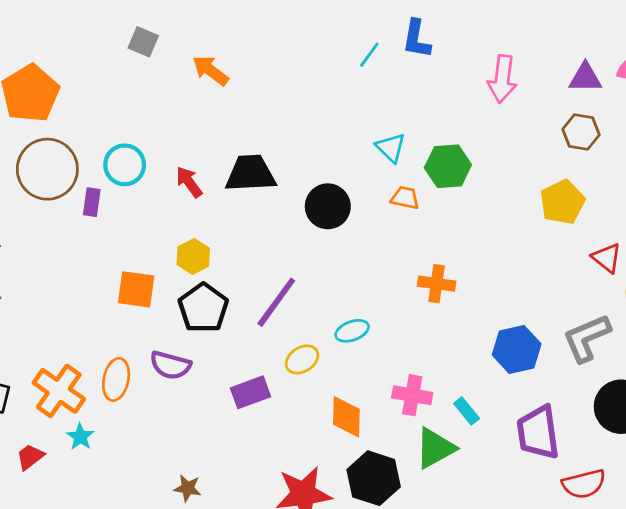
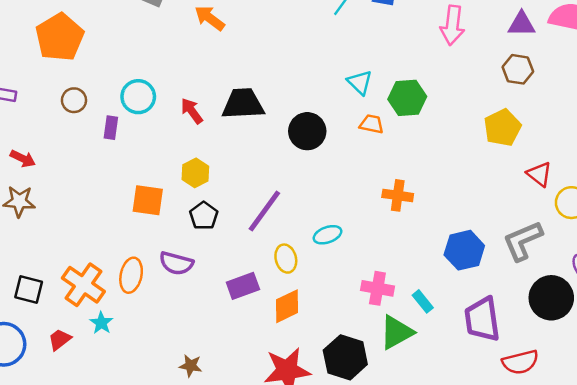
brown circle: (47, 169) -> (74, 100), size x0.5
black pentagon: (203, 308) -> (204, 216), size x0.7
yellow ellipse: (302, 359) -> (286, 259), turned -72
orange diamond: (346, 417) -> (287, 306), moved, turned 63

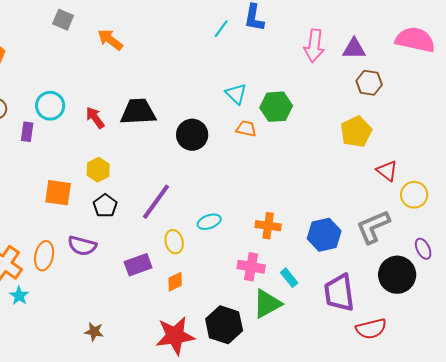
purple triangle: (522, 24) -> (354, 49), moved
orange cross: (398, 195) -> (268, 226), moved
orange diamond: (287, 306) -> (175, 282), size x0.7

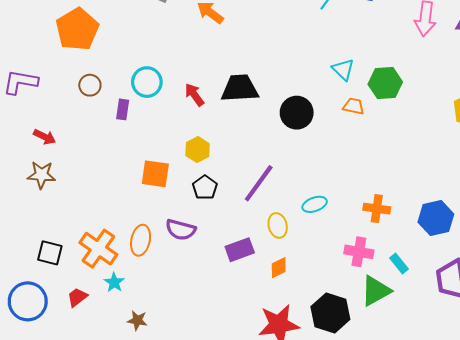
brown star: (94, 332) -> (137, 320), moved

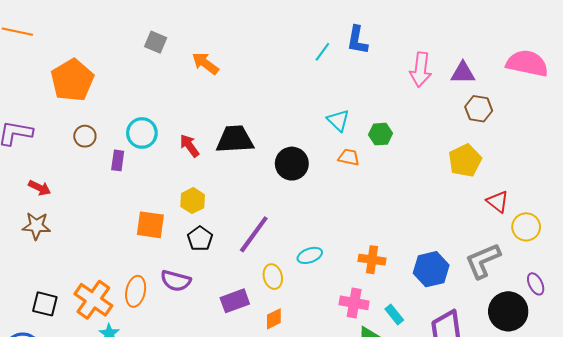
green hexagon: (385, 83) -> (380, 134), size x0.7

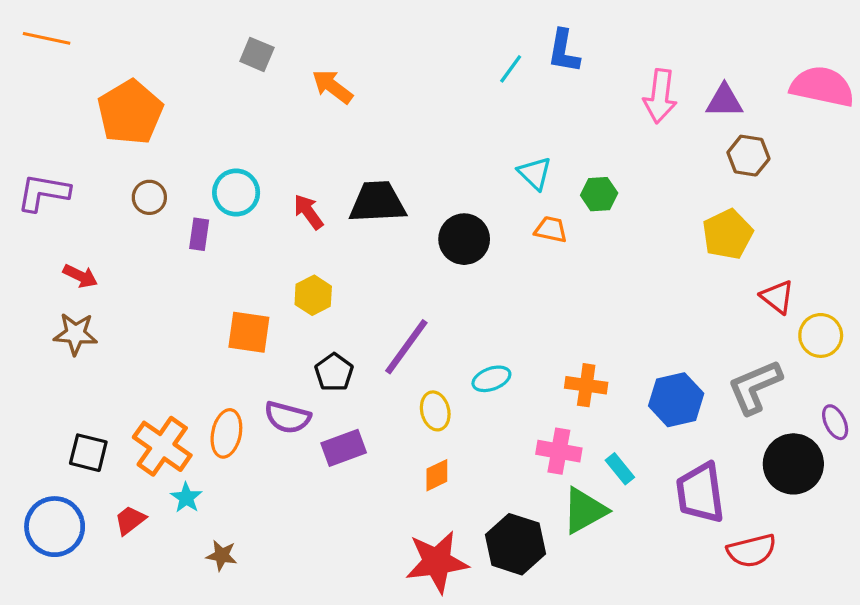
black pentagon: (200, 239) -> (334, 372), moved
purple rectangle: (235, 301) -> (344, 448), moved

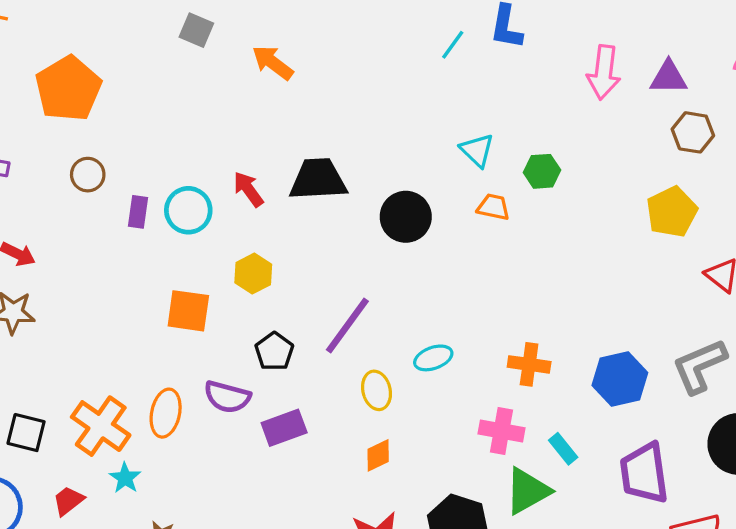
cyan circle: (236, 193) -> (188, 210), moved

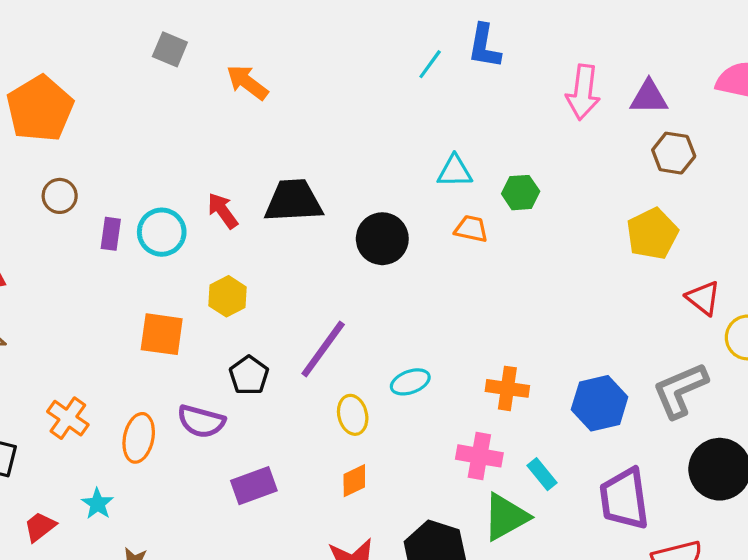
cyan triangle: (477, 150) -> (455, 171), turned -45
orange cross: (101, 426) -> (68, 418), moved, size x0.7
purple rectangle: (284, 428) -> (254, 486), moved

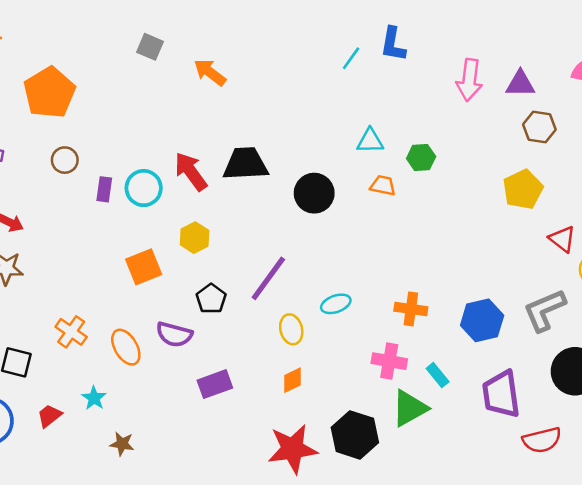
red arrow: (223, 211) -> (191, 172), size x1.4
orange square: (162, 334) -> (144, 267), turned -30
orange ellipse: (139, 438) -> (126, 347), turned -42

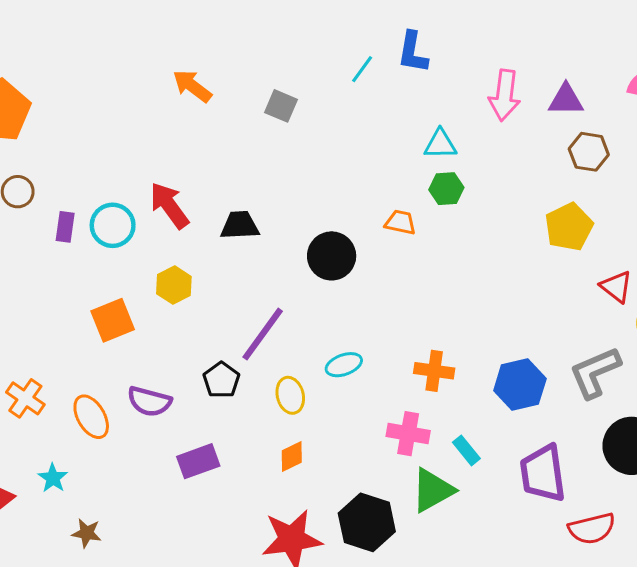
gray square: (150, 47) -> (281, 106), moved
cyan triangle: (370, 141) -> (440, 144), moved
black trapezoid: (245, 164) -> (240, 225), moved, size x0.7
black circle: (314, 193) -> (332, 256), moved
black pentagon: (211, 299) -> (221, 380), moved

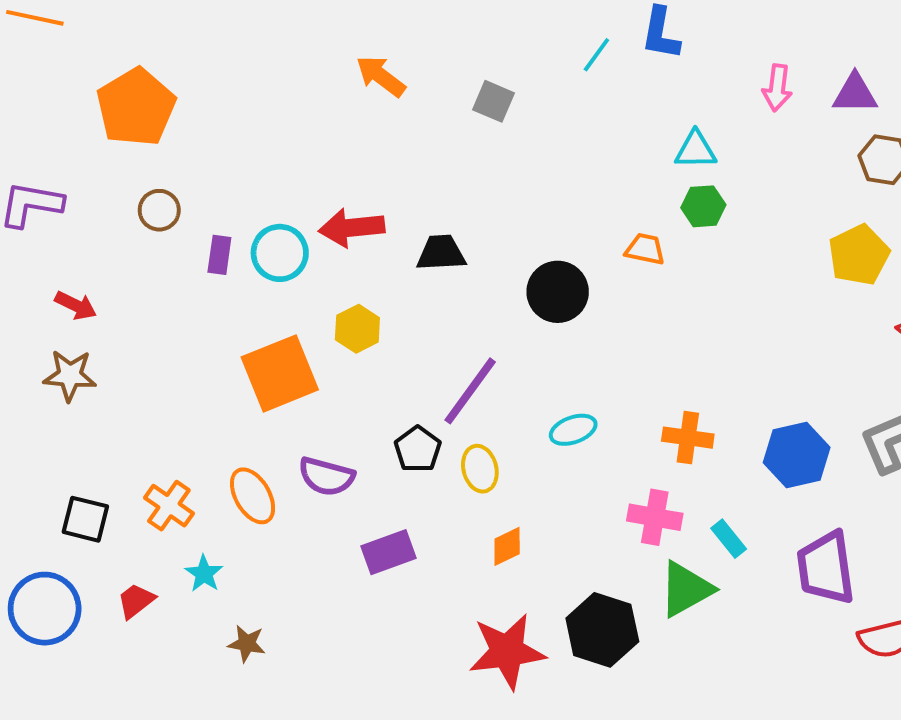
pink arrow: (505, 95) -> (777, 88), size x0.7
red arrow: (169, 205) -> (352, 228), turned -60
orange square: (113, 320) -> (280, 373), size x1.4
yellow ellipse: (290, 395) -> (480, 469), moved
orange cross: (25, 398) -> (169, 506), moved

